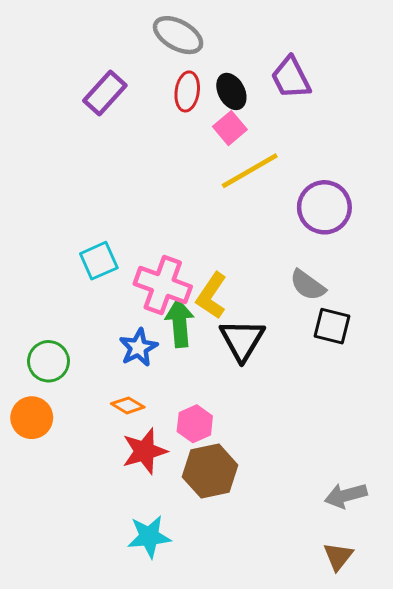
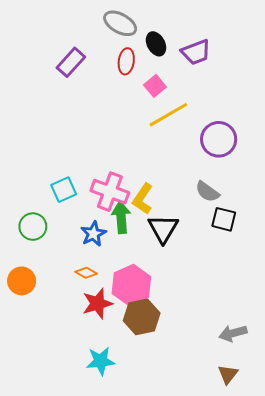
purple trapezoid: (291, 78) -> (196, 52), turned -84
black ellipse: (231, 91) -> (156, 44), moved
cyan square: (99, 261) -> (64, 190), moved
green circle: (48, 361) -> (33, 227), moved
pink hexagon: (195, 424) -> (131, 285), size x1.6

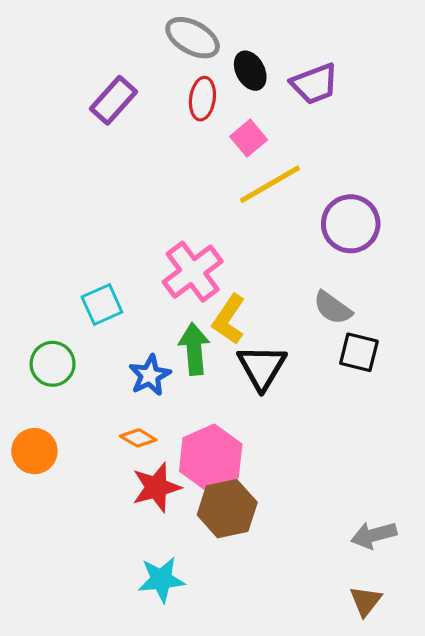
pink cross: (110, 192) -> (193, 272), moved, turned 33

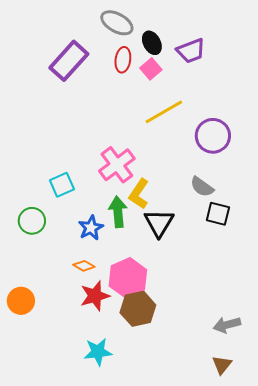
purple rectangle: (114, 100) -> (69, 61), size x1.4
pink square: (249, 138) -> (151, 69), moved
orange circle: (34, 451) -> (21, 301), moved

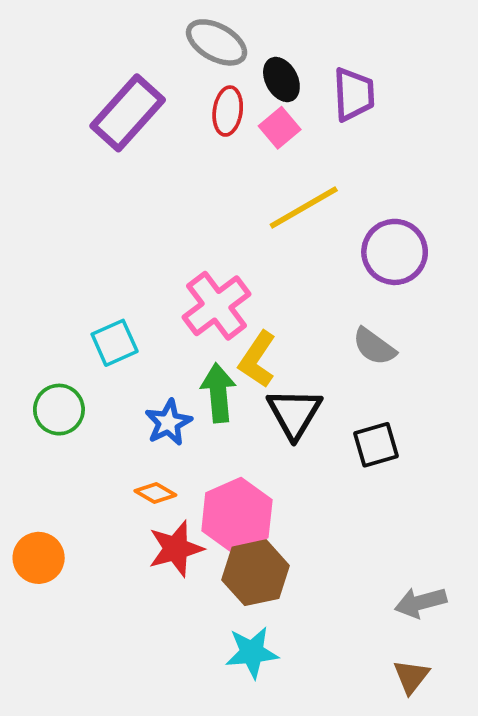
purple trapezoid: (191, 51) -> (354, 94), turned -72
black square: (218, 214) -> (376, 445), moved, turned -30
cyan star: (98, 352) -> (252, 652), moved

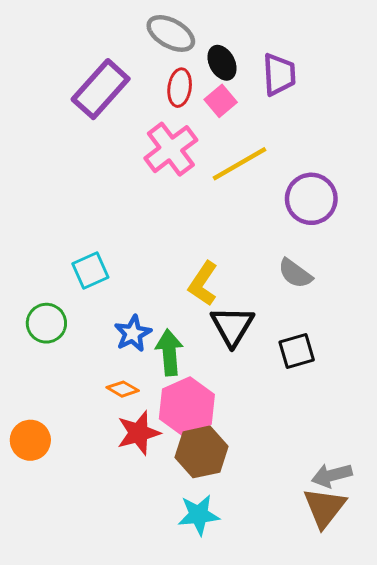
pink cross: (217, 306) -> (171, 149), moved
green arrow: (218, 393) -> (169, 352), moved
brown triangle: (411, 677) -> (324, 508), moved, size x1.5

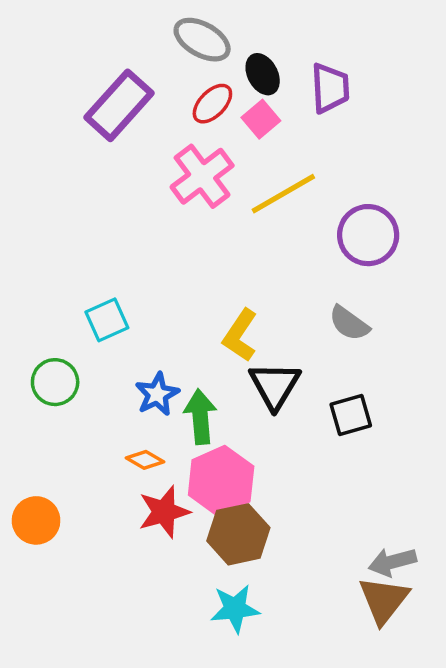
red ellipse: (180, 88) -> (212, 104), turned 36

